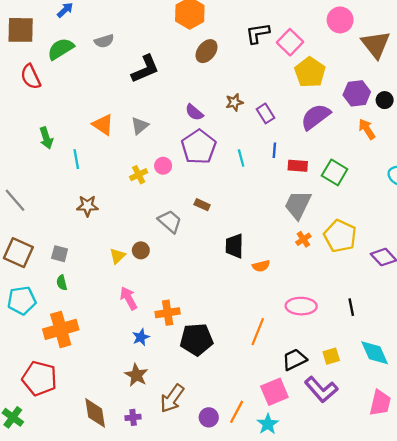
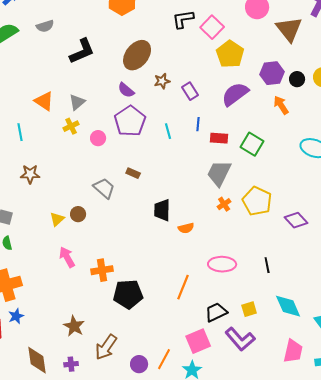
brown ellipse: (207, 51) -> (137, 55), moved, size x1.4
yellow cross: (139, 175) -> (71, 126), moved
blue star: (141, 337) -> (16, 316), moved

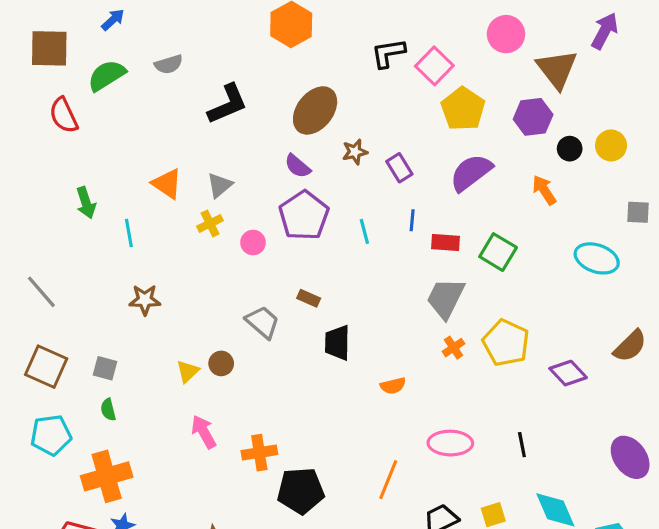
purple hexagon: (272, 73) -> (533, 117), moved
black trapezoid: (162, 210) -> (337, 343), moved

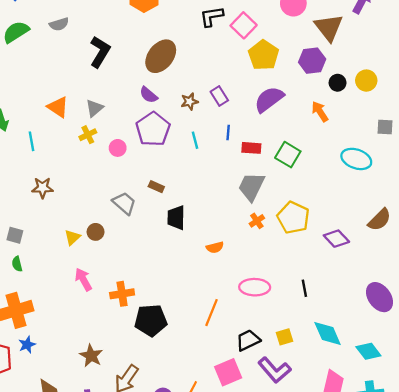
black L-shape: (228, 104) -> (100, 52), turned -36
brown star: (355, 152) -> (189, 102), moved

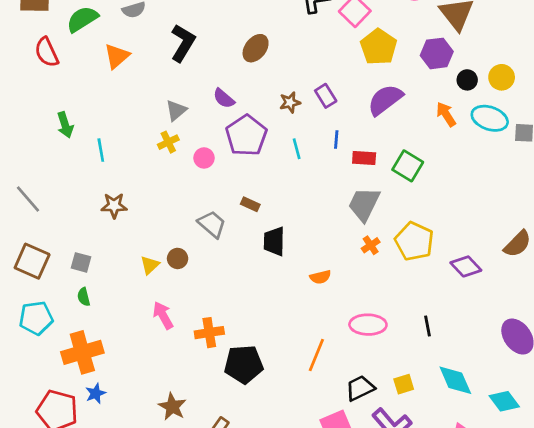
brown ellipse: (161, 56) -> (256, 48), size x0.7
purple semicircle: (149, 95) -> (224, 98), moved
orange triangle: (58, 107) -> (117, 56), moved, turned 45
cyan ellipse: (356, 159) -> (490, 118), moved

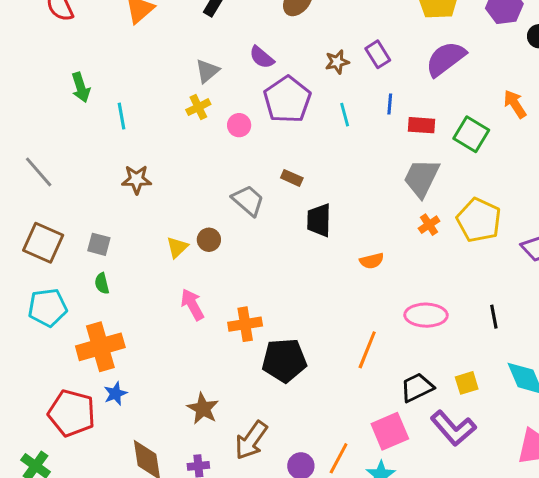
orange arrow: (446, 114) -> (515, 104), moved

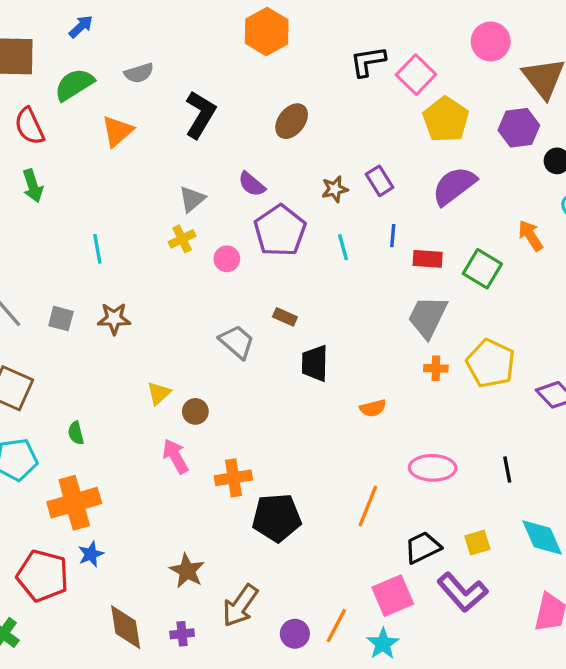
green arrow: (81, 87) -> (33, 186), moved
orange cross: (429, 225) -> (436, 368), turned 35
brown circle: (209, 240) -> (195, 411), moved
gray square: (99, 244) -> (61, 319), moved

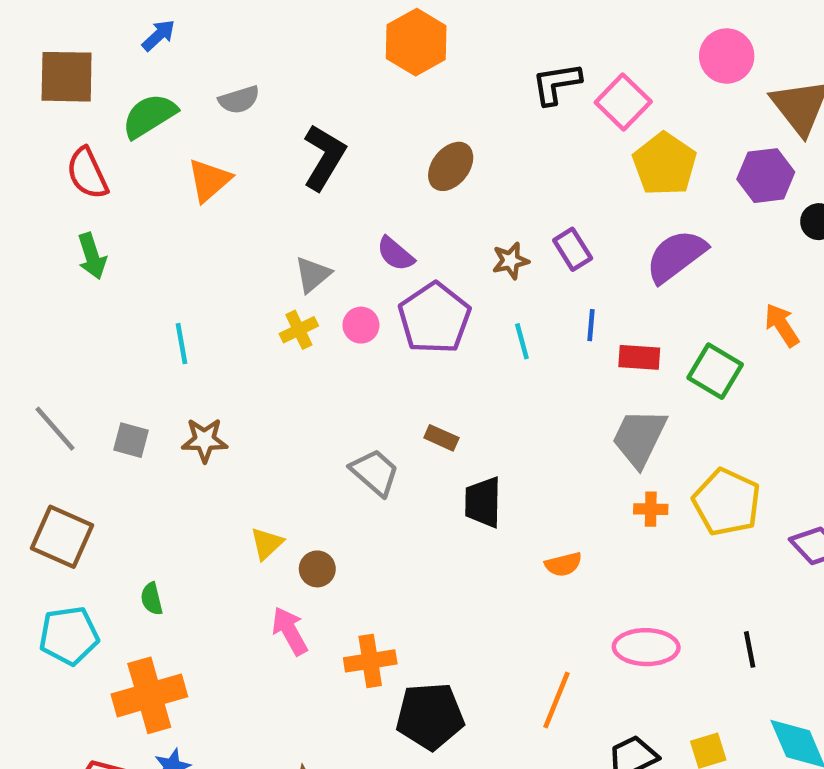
pink circle: (227, 259) -> (361, 325), moved

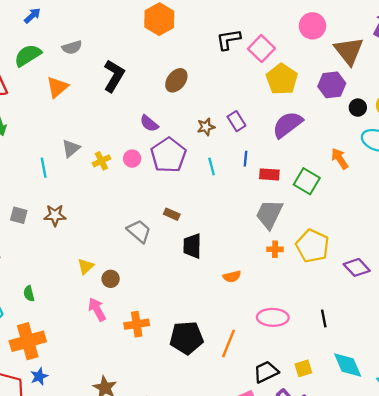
gray triangle: (313, 275) -> (71, 148), moved
black pentagon: (430, 716) -> (187, 338), moved

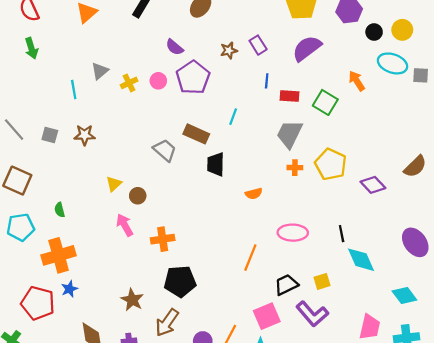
cyan line: (212, 167) -> (233, 117), moved, turned 35
brown rectangle: (172, 214) -> (196, 134), size x1.6
black pentagon: (187, 338) -> (180, 281), moved
cyan diamond: (348, 365) -> (361, 260), moved

